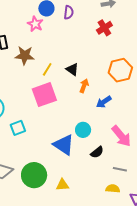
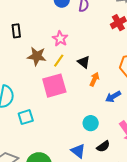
pink star: (35, 24) -> (60, 39), moved
brown star: (25, 55) -> (37, 56), moved
blue triangle: (64, 145) -> (78, 151), moved, size x0.7

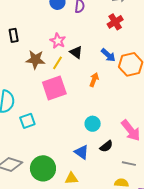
black triangle: (84, 62) -> (76, 52), moved
blue arrow: (113, 97) -> (108, 55), moved, turned -105

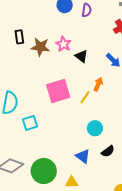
brown star: (35, 60) -> (40, 47), moved
yellow line: (58, 63) -> (85, 97), moved

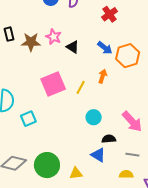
orange arrow: (98, 84) -> (103, 76), moved
black semicircle: (108, 151) -> (109, 139), turned -144
blue triangle: (83, 156) -> (98, 155), moved

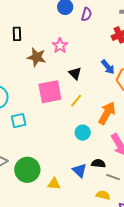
brown star: (31, 42) -> (37, 57), moved
black triangle: (73, 47) -> (75, 73), moved
orange arrow: (103, 76) -> (107, 113), moved, size x1.6
black semicircle: (109, 139) -> (98, 163), moved

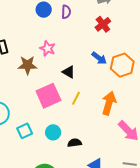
cyan circle: (83, 133) -> (53, 132), moved
black semicircle: (98, 163) -> (75, 143), moved

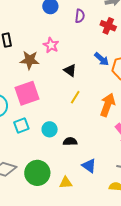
purple semicircle: (66, 12) -> (80, 16), moved
red cross: (103, 24) -> (108, 26), turned -35
pink square: (48, 96) -> (27, 93), moved

